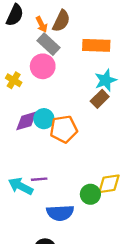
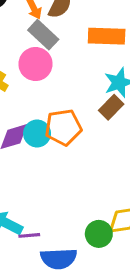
orange pentagon: (64, 129) -> (63, 127), moved
purple line: (39, 179) -> (29, 235), moved

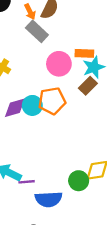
orange rectangle: (107, 36) -> (84, 53), moved, size x0.7
pink circle: (36, 64) -> (59, 64), moved

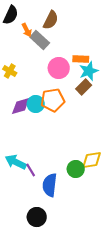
orange arrow: (30, 12) -> (27, 30), moved
purple line: (27, 182) -> (31, 170), turned 64
blue semicircle: (49, 199) -> (50, 185), turned 100

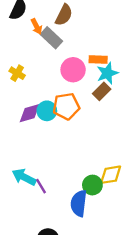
blue semicircle: (50, 185) -> (79, 203), moved

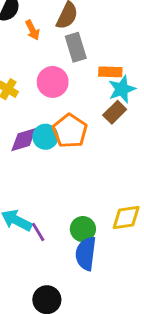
gray rectangle: (51, 38) -> (76, 47), moved, turned 30
pink circle: (73, 70) -> (53, 82), moved
orange pentagon: (66, 106) -> (70, 131), turned -30
green circle: (92, 185) -> (83, 229), moved

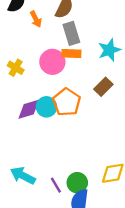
orange rectangle: (110, 72) -> (71, 54), moved
cyan star: (122, 89) -> (109, 50), moved
purple line: (38, 232) -> (56, 185), moved

